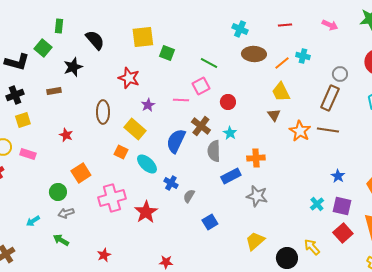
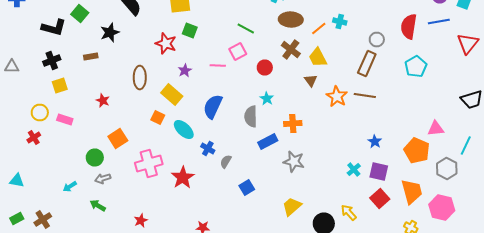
green square: (167, 53) -> (190, 30), moved
brown cross: (201, 126) -> (291, 50), moved

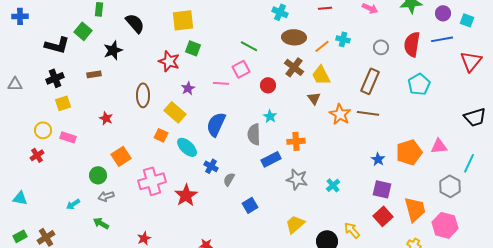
gray circle: (377, 40) -> (381, 47), moved
orange pentagon: (417, 150) -> (409, 152), moved, turned 30
cyan cross: (354, 170) -> (333, 185), moved

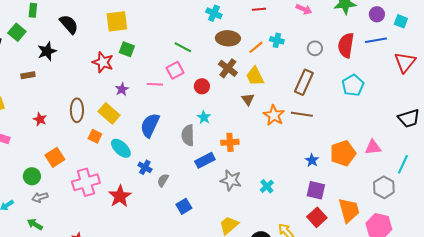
brown ellipse: (143, 95) -> (77, 110), moved

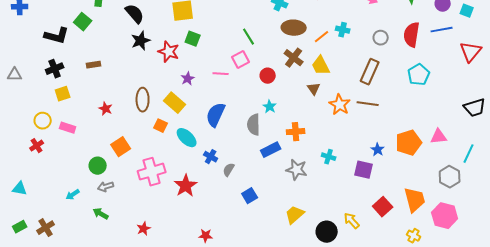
green line: (183, 47) -> (249, 37), turned 30
black star: (47, 51) -> (141, 41), moved
cyan cross: (267, 186) -> (329, 157), moved, turned -32
purple square: (316, 190) -> (364, 170), moved

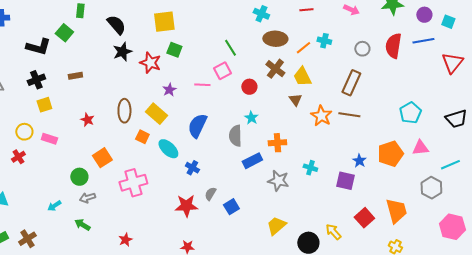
cyan pentagon: (419, 75) -> (410, 113), moved
cyan line: (469, 154) -> (450, 165), turned 42
gray semicircle: (229, 170) -> (210, 194), moved
red star: (186, 186) -> (186, 206), moved, turned 30
pink hexagon: (445, 216) -> (452, 227), moved

